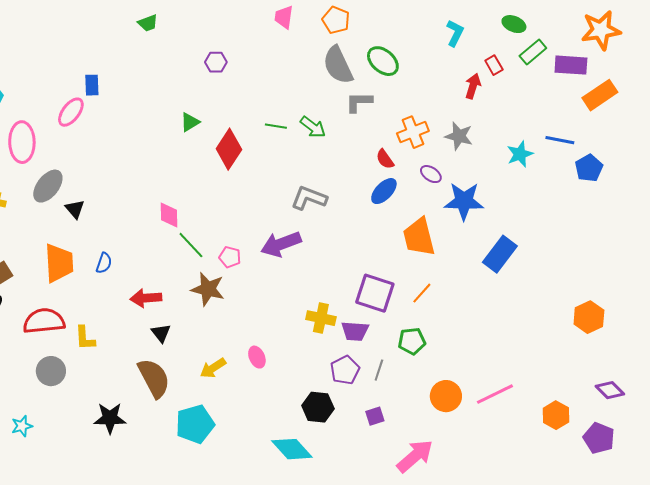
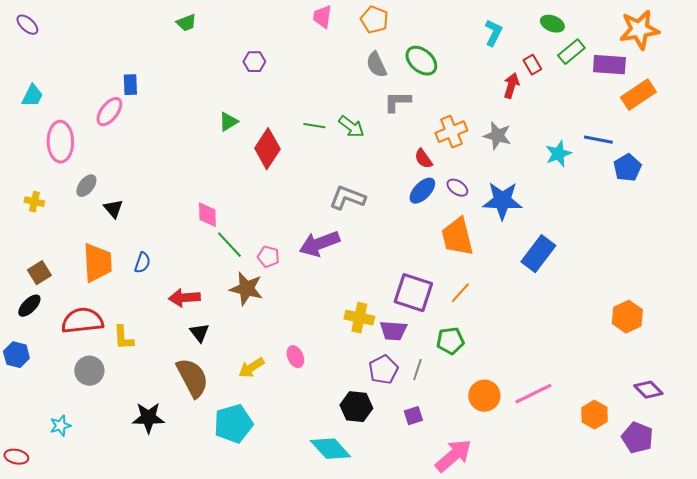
gray semicircle: (338, 65) -> (376, 65), size x0.7
purple ellipse: (431, 174) -> (457, 188), moved
gray ellipse: (48, 186) -> (86, 186), size x0.7

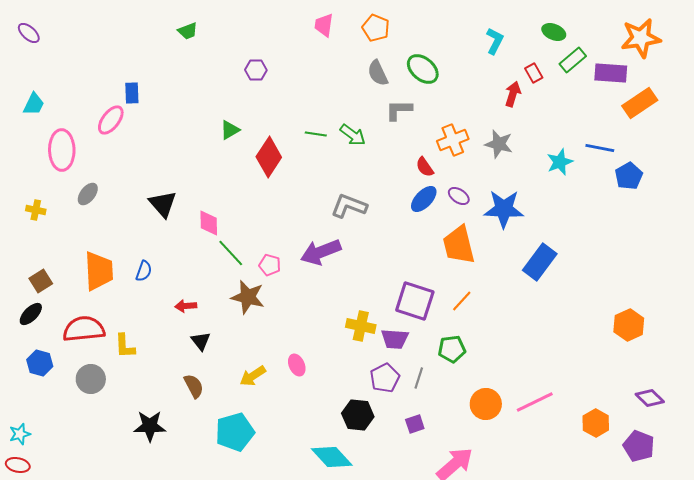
black triangle: (113, 209) -> (163, 204), moved, size x1.4
red arrow: (184, 298) -> (186, 306), size x0.7
blue hexagon: (16, 355) -> (40, 363), moved
brown semicircle: (192, 378) -> (194, 386), size x0.6
cyan star: (60, 426) -> (20, 434), moved

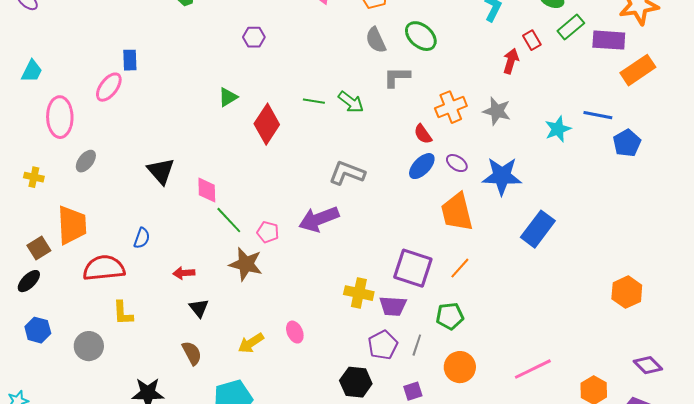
orange trapezoid: (99, 271) -> (72, 225), moved
red semicircle: (84, 329) -> (104, 268), moved
orange circle: (486, 404) -> (460, 367), moved

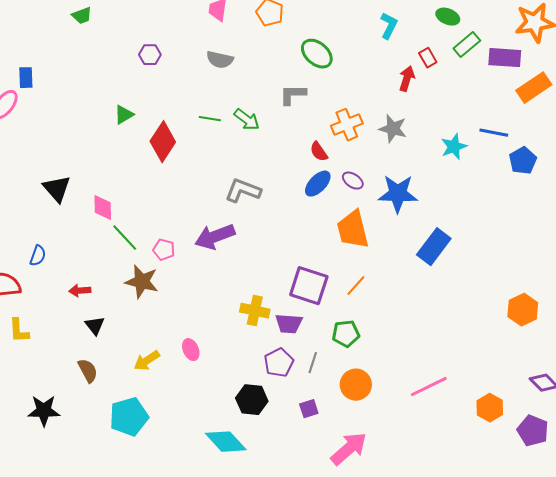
gray semicircle: (376, 40) -> (220, 60), moved, turned -52

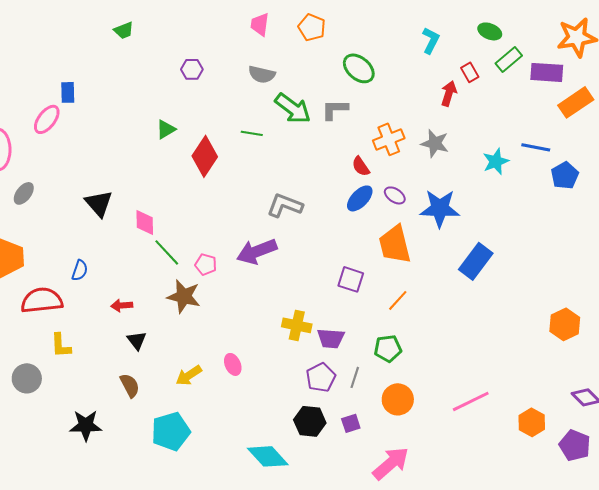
green arrow: (247, 120) -> (293, 108), moved, size x1.4
purple square: (309, 286) -> (351, 279), moved, size x0.7
black hexagon: (252, 400) -> (310, 421), moved

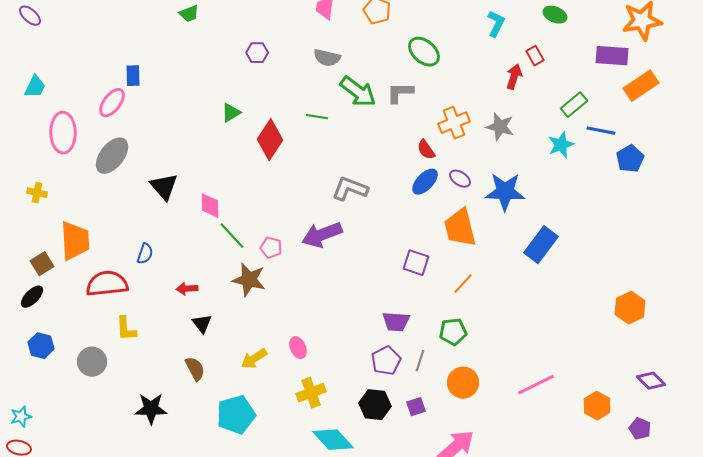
green rectangle: (509, 59) -> (574, 105), moved
gray ellipse: (24, 193) -> (112, 156), moved, size x1.6
yellow cross: (297, 325) -> (311, 393), moved, turned -32
purple pentagon: (575, 445) -> (640, 429), size x0.7

